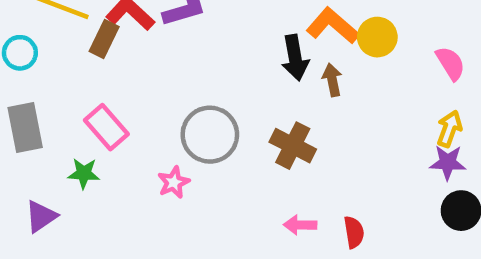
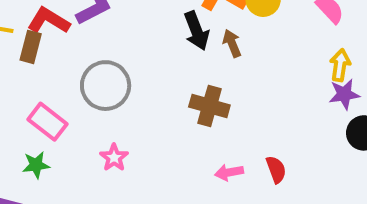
gray circle: (210, 135) -> (106, 86), moved

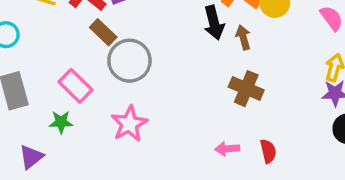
brown rectangle: (31, 47) -> (103, 32), moved, turned -68
brown cross: (209, 106) -> (246, 89), moved
pink star: (114, 158) -> (129, 124), size x1.5

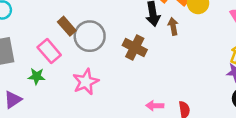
brown rectangle: (103, 32) -> (67, 26), moved
brown cross: (246, 89) -> (135, 47), moved

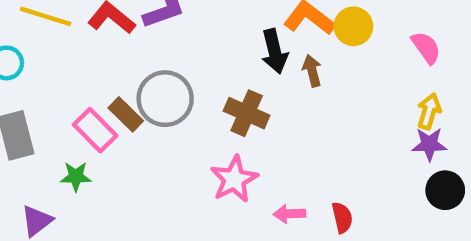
brown rectangle: (67, 26) -> (126, 114), moved
pink star: (86, 82) -> (234, 179), moved

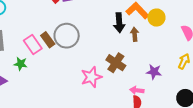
brown cross: (247, 113) -> (116, 63), moved
purple star: (429, 144) -> (154, 72), moved
pink arrow: (289, 214) -> (137, 90), moved

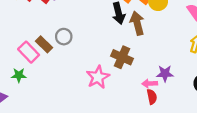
brown arrow: (135, 34) -> (137, 23), size x1.5
gray circle: (67, 36) -> (64, 37), size x0.6
purple star: (154, 72) -> (165, 74), moved

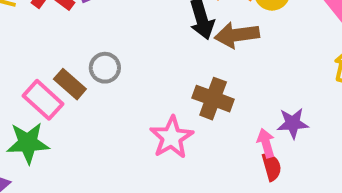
brown arrow: (137, 23) -> (237, 35), turned -80
green star: (19, 75) -> (28, 143), size x1.5
pink arrow: (150, 84) -> (266, 143), turned 80

